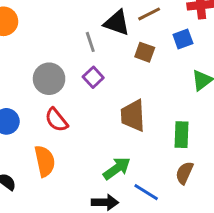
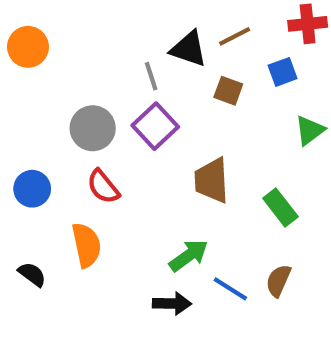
purple square: (93, 77) -> (155, 126), size x1.5
green rectangle: (181, 135) -> (280, 208), turned -40
brown semicircle: (184, 173) -> (278, 281), moved

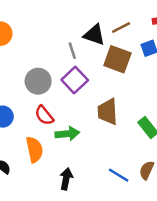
brown square: (228, 91) -> (117, 59), size x1.6
green arrow: (189, 256) -> (67, 134), moved, turned 30
black arrow: (172, 304) -> (66, 179), moved, turned -80

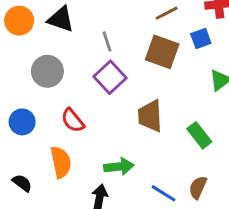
black triangle: (94, 35) -> (61, 19), moved
gray circle: (38, 81) -> (47, 71), moved
green arrow: (67, 134) -> (119, 167), moved

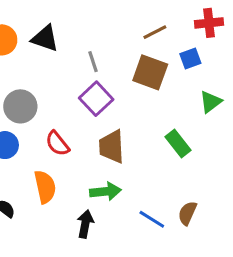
gray circle: (47, 71) -> (20, 106), moved
brown trapezoid: (150, 116) -> (112, 147), moved
green rectangle: (199, 135) -> (178, 144), moved

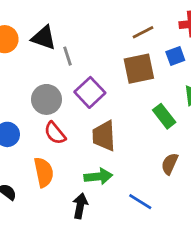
gray line: (93, 62) -> (67, 56), moved
brown square: (150, 72) -> (139, 69), turned -32
gray circle: (20, 106) -> (46, 99), moved
green rectangle: (178, 144) -> (164, 116), moved
brown semicircle: (187, 213) -> (170, 164), moved

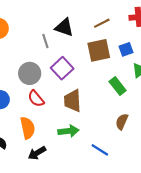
black triangle: (44, 38) -> (64, 27), moved
blue square: (175, 56) -> (126, 49), moved
black arrow: (80, 206) -> (37, 153), moved, turned -132

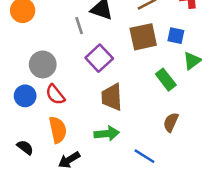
blue square: (126, 49) -> (176, 36), turned 32
gray circle: (30, 73) -> (43, 64), moved
red semicircle: (36, 99) -> (55, 95), moved

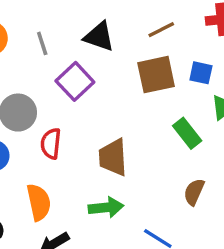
gray line: (79, 26) -> (42, 43), moved
purple square: (99, 58) -> (75, 81), moved
red semicircle: (55, 95) -> (51, 144), moved, turned 45

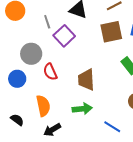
gray line: (42, 43) -> (47, 22), moved
red semicircle: (51, 144) -> (50, 72), turned -30

